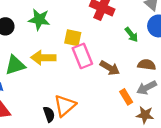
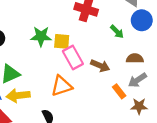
green star: (39, 20) -> (41, 36), moved
yellow arrow: (43, 58) -> (18, 95), moved
orange triangle: (65, 106) -> (61, 86), moved, turned 30

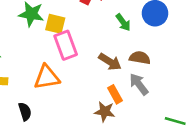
brown arrow: (100, 66) -> (110, 62), moved
gray arrow: (137, 80) -> (139, 84), turned 78
brown star: (139, 106) -> (105, 112), moved

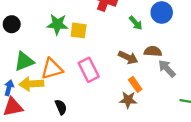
pink rectangle: (66, 45) -> (89, 70), moved
orange triangle: (47, 77) -> (52, 69), moved
gray arrow: (139, 84) -> (167, 68), moved

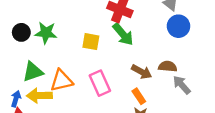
green arrow: (136, 23) -> (123, 34), moved, size x1.5
green star: (57, 24) -> (46, 33), moved
orange rectangle: (135, 84) -> (139, 96), moved

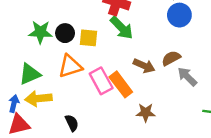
black circle: (21, 32) -> (65, 33), moved
brown semicircle: (168, 66) -> (171, 58), turned -30
orange triangle: (61, 81) -> (70, 66), moved
orange rectangle: (139, 96) -> (121, 84), moved, size x1.5

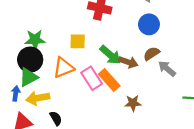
blue circle: (179, 15) -> (149, 24), moved
green arrow: (122, 28) -> (110, 55), moved
black circle: (65, 33) -> (30, 60), moved, size x1.5
blue arrow: (14, 104) -> (16, 93), moved
black semicircle: (72, 123) -> (56, 118), moved

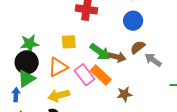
yellow arrow: (38, 98) -> (59, 95), moved

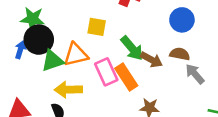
green star: (29, 44) -> (33, 19), moved
brown semicircle: (138, 47) -> (180, 54), turned 35
green triangle: (26, 79) -> (53, 61), moved
blue arrow: (16, 95) -> (20, 50), moved

